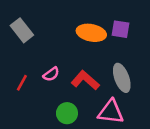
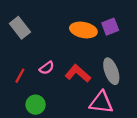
purple square: (121, 29) -> (110, 27), turned -30
green circle: (67, 113) -> (36, 105), moved

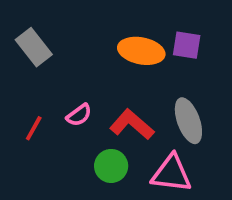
purple square: (110, 27) -> (187, 45), turned 30
green circle: (36, 105) -> (111, 166), moved

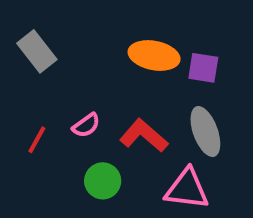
purple square: (187, 45) -> (203, 68), moved
green circle: (111, 166) -> (103, 181), moved

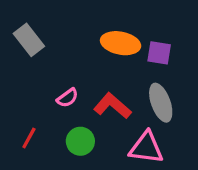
red line: (37, 140) -> (29, 138), moved

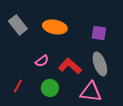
orange ellipse: (121, 43) -> (55, 27), moved

